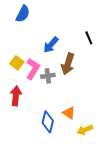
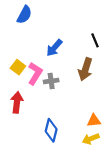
brown arrow: (68, 64) -> (85, 69), moved
orange triangle: (69, 113) -> (94, 121), moved, turned -40

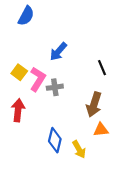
black line: (95, 40) -> (102, 68), moved
brown arrow: (85, 69) -> (94, 104), moved
yellow arrow: (91, 139) -> (79, 149), moved, turned -98

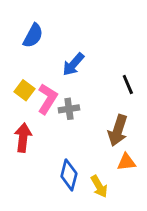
blue semicircle: (26, 16) -> (33, 36), moved

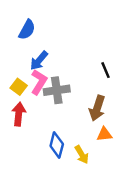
blue arrow: (73, 64) -> (39, 61), moved
yellow square: (24, 90) -> (19, 87), moved
gray cross: (69, 109) -> (57, 90), size x1.5

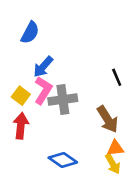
brown arrow: (97, 108) -> (107, 119), turned -50
blue diamond: (57, 145) -> (63, 160), turned -70
yellow arrow: (82, 155) -> (113, 164), moved

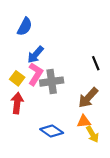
brown arrow: (107, 119) -> (88, 98), turned 75
orange triangle: (115, 148) -> (84, 121), moved

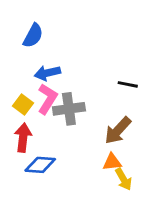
blue arrow: (35, 55) -> (47, 73), turned 36
black line: (96, 63) -> (128, 84), turned -56
blue diamond: (52, 131) -> (40, 165), moved, turned -30

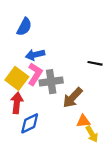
yellow square: (23, 105) -> (17, 78), size x1.5
brown arrow: (118, 130) -> (73, 98), moved
blue diamond: (40, 165) -> (30, 123), turned -30

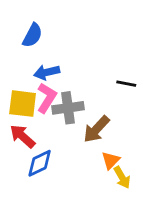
yellow square: (17, 78) -> (23, 104), turned -30
red arrow: (17, 103) -> (23, 136), turned -54
orange triangle: (83, 121) -> (111, 160), turned -40

